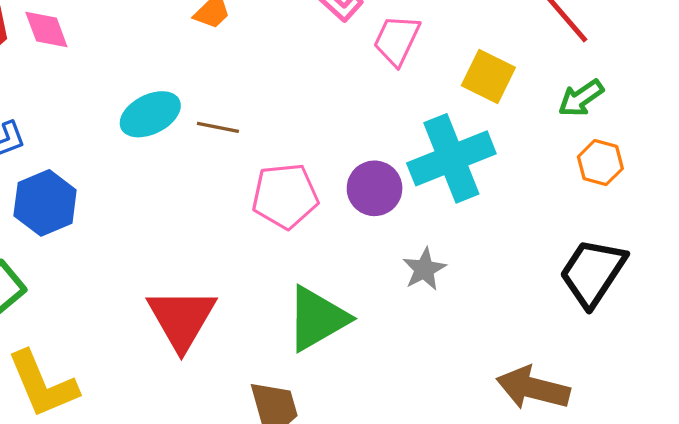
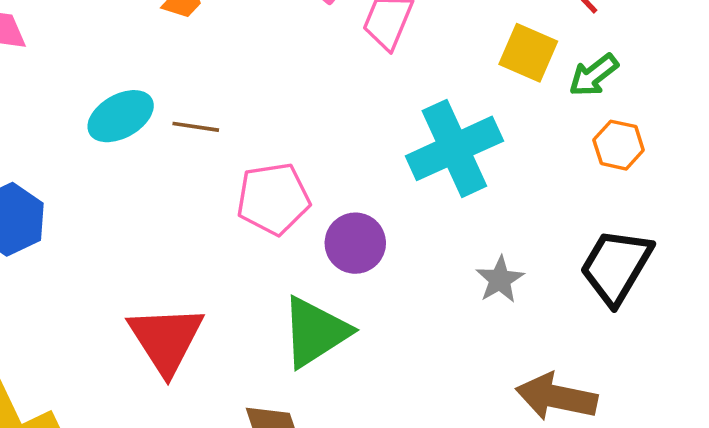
yellow square: (488, 77) -> (528, 53), moved
purple circle: (375, 188) -> (355, 243), moved
gray star: (424, 269) -> (500, 280), moved

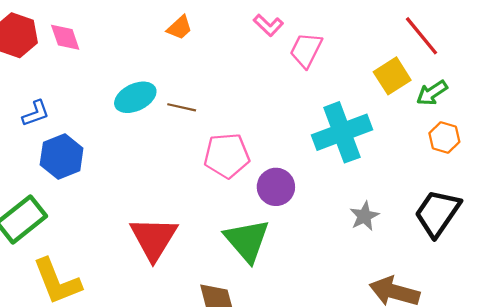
yellow square: (528, 53) -> (392, 76), turned 30
green triangle: (315, 332) -> (247, 240), turned -42

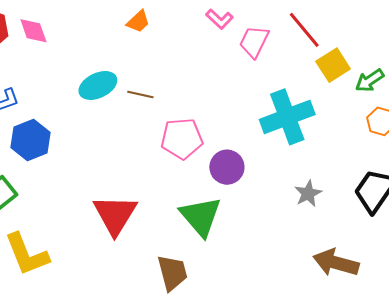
red line: (421, 36) -> (304, 30), moved

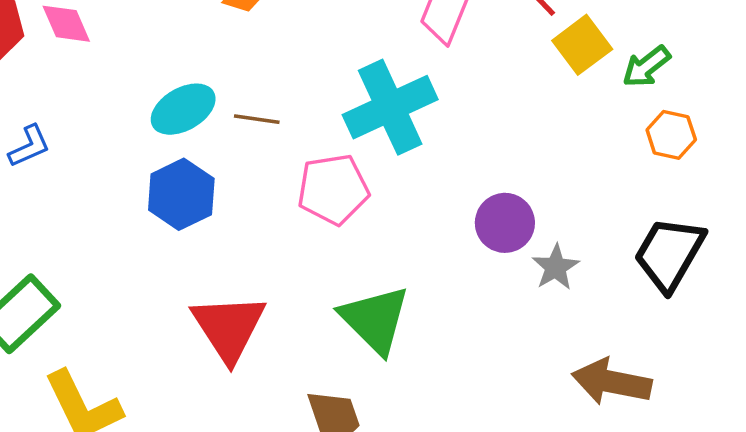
cyan cross: (287, 117) -> (390, 107), moved
blue hexagon: (31, 140) -> (181, 194), moved
purple circle: (227, 167) -> (505, 223), moved

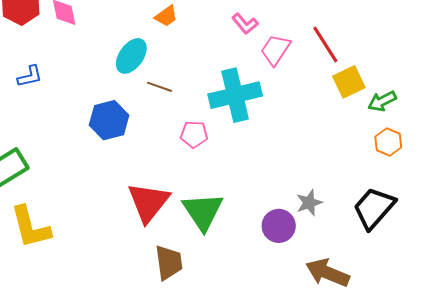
cyan ellipse: (183, 109) -> (131, 56), moved, turned -36
pink pentagon: (333, 189) -> (194, 134), size x0.7
purple circle: (505, 223) -> (279, 226), moved
red triangle: (229, 328) -> (148, 202), moved

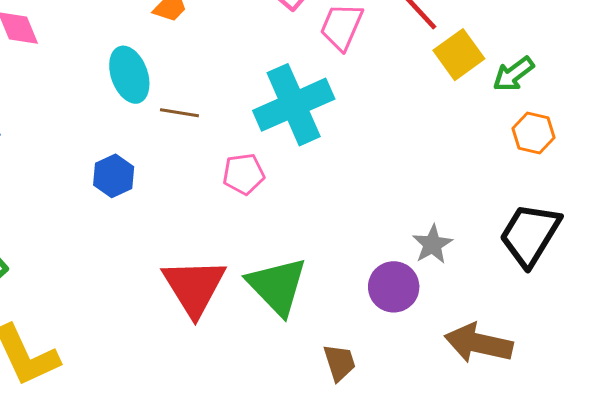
cyan ellipse: (131, 56) -> (129, 75), turned -45
blue hexagon: (109, 120) -> (114, 176), size x0.7
brown trapezoid: (169, 262) -> (340, 363), moved, size x0.7

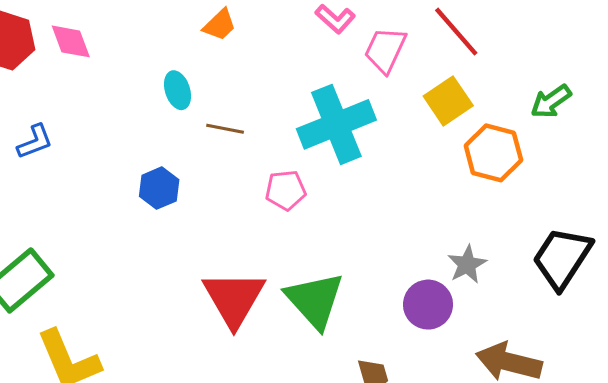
yellow square: (459, 55) -> (448, 101), moved
cyan ellipse: (129, 75) -> (178, 90), size x0.7
orange hexagon: (533, 133) -> (493, 153), moved, size x1.4

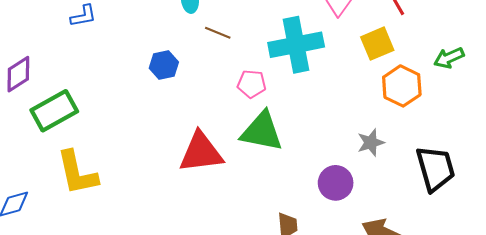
black trapezoid: (562, 258) -> (435, 169), turned 120
gray star: (467, 264) -> (371, 143), moved
red triangle: (234, 299) -> (201, 152), turned 42
green triangle: (315, 300) -> (262, 131), moved, turned -48

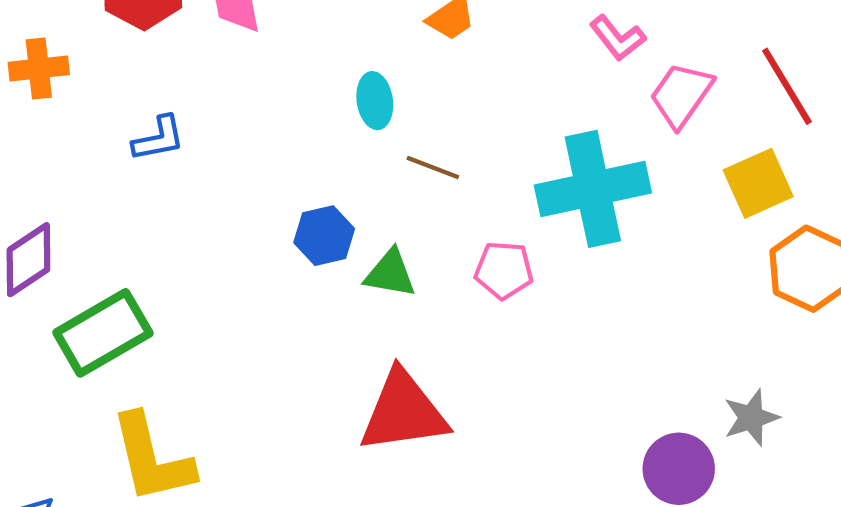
green triangle: (262, 131) -> (390, 273), moved, size x0.6
gray star: (371, 143) -> (751, 418), moved

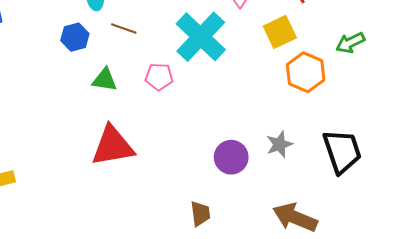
cyan cross: (593, 189) -> (201, 37), turned -33
blue hexagon: (324, 236) -> (75, 37), moved
purple circle: (679, 469) -> (231, 157), moved

